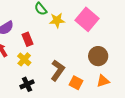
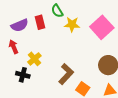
red rectangle: (28, 39) -> (40, 22), moved
black cross: (27, 84) -> (23, 75), moved, turned 32

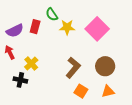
red rectangle: (40, 22) -> (35, 27), turned 32
brown L-shape: (66, 74) -> (73, 68), moved

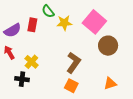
brown circle: (105, 66) -> (108, 46), moved
orange square: (81, 91) -> (71, 86), moved

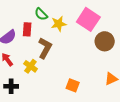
brown L-shape: (74, 63) -> (45, 48), moved
black cross: (22, 79) -> (11, 86), moved

